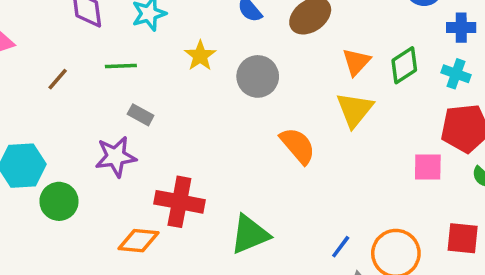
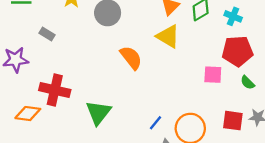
yellow triangle: (355, 110) -> (168, 36), turned -40
gray rectangle: (141, 115) -> (47, 34), moved
green triangle: (250, 234) -> (98, 113), turned -32

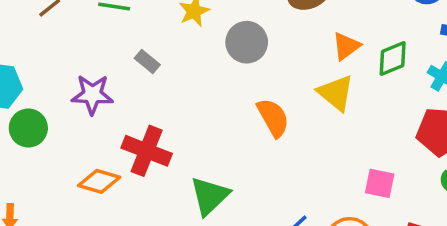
pink square: (213, 75) -> (380, 183), moved

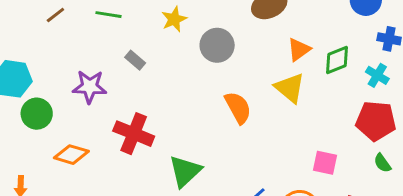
orange diamond: (99, 181) -> (71, 155), moved

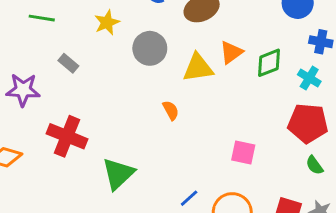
yellow triangle: (290, 88) -> (198, 68), moved, turned -48
orange semicircle: (238, 108) -> (171, 110), size x0.6
pink square: (325, 163) -> (243, 153), moved

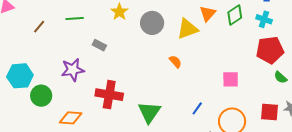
blue line: (189, 198) -> (197, 108), moved

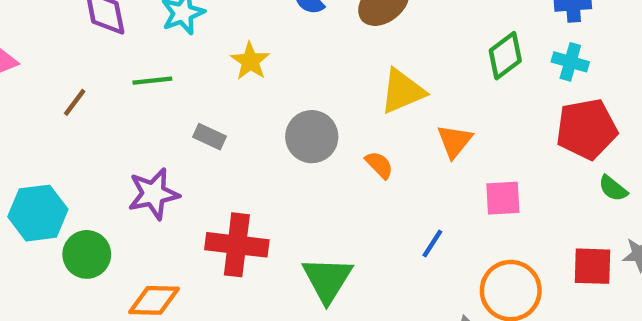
orange triangle: (208, 14) -> (454, 141), moved
gray circle: (152, 23) -> (312, 137), moved
blue line: (197, 108) -> (432, 244), moved

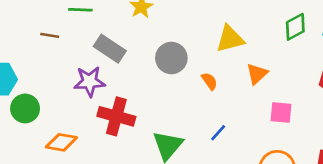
brown line: (75, 102) -> (50, 35), moved, turned 54
gray rectangle: (210, 137) -> (110, 49), size x1.6
purple star: (154, 194) -> (90, 82), moved
blue line: (432, 244) -> (218, 133), moved

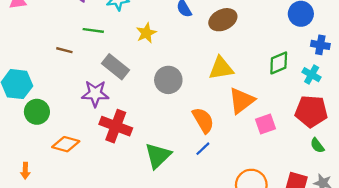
orange triangle: (257, 74) -> (241, 101), size x1.4
orange semicircle: (209, 81) -> (203, 120), moved, size x1.6
pink square: (281, 112) -> (266, 124), moved, turned -30

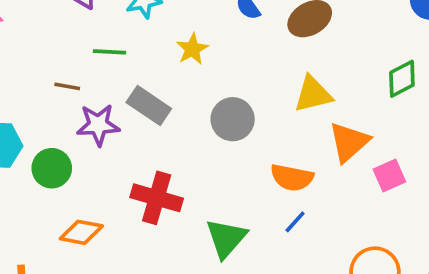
purple star: (95, 94) -> (98, 125), moved
green circle: (37, 112) -> (52, 168), moved
orange semicircle: (203, 120) -> (292, 178), turned 136

